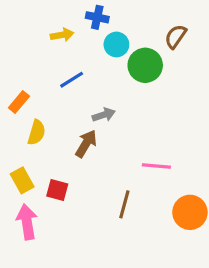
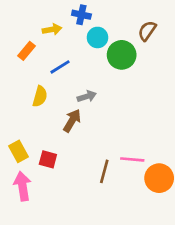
orange rectangle: (19, 102) -> (26, 51), moved
yellow semicircle: (37, 132) -> (40, 96), moved
pink line: (156, 166) -> (132, 159), moved

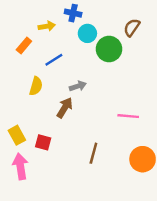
pink line: (132, 159) -> (128, 116), moved

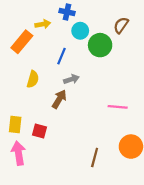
orange rectangle: (24, 45) -> (22, 42), size x1.5
blue line: (54, 60) -> (61, 56), moved, turned -35
yellow rectangle: (17, 135) -> (15, 124), turned 35
brown line: (93, 153) -> (95, 158), moved

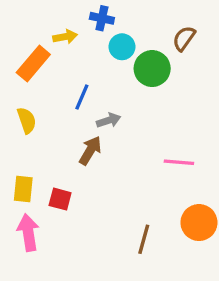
blue line: (61, 56) -> (82, 97), moved
yellow semicircle: (33, 79) -> (27, 120), moved, turned -35

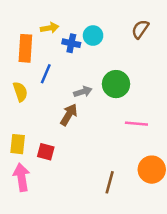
blue cross: (102, 18) -> (71, 43), moved
orange rectangle: (33, 64) -> (25, 48), turned -36
green circle: (152, 69) -> (116, 84), moved
blue line: (82, 97) -> (46, 74), moved

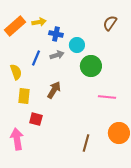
cyan circle: (93, 36) -> (77, 45), moved
orange rectangle: (25, 48) -> (15, 26), moved, turned 45
gray arrow: (83, 92) -> (57, 55), moved
yellow rectangle: (18, 144) -> (24, 96), moved

